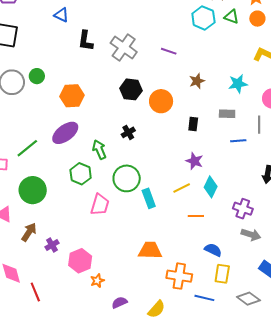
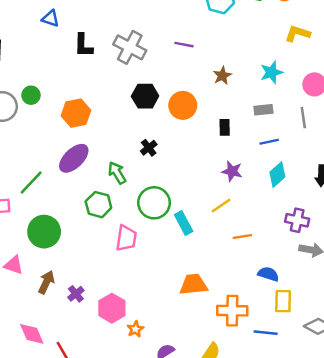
blue line: (238, 141) -> (269, 142), moved
cyan diamond: (211, 187) -> (277, 175), moved, turned 30

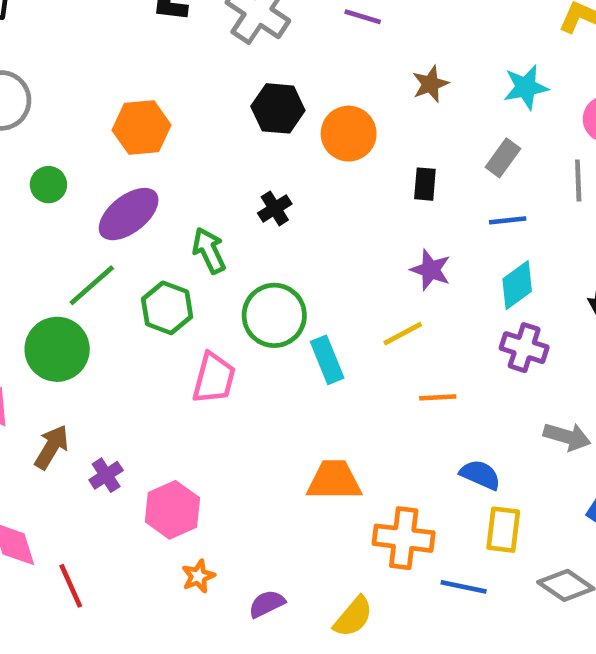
green circle: (31, 95) -> (48, 185), moved
gray rectangle: (263, 110) -> (503, 158), turned -54
green line: (31, 182) -> (92, 285), moved
purple cross: (297, 220) -> (524, 348), moved
orange star: (135, 329) -> (198, 576), moved

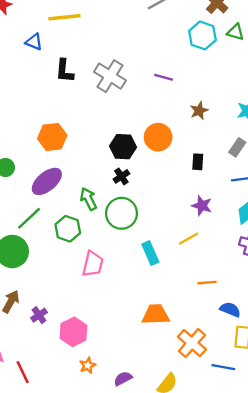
black hexagon: (278, 108) -> (123, 147), moved
green circle: (274, 315) -> (121, 213), moved
orange line: (438, 397) -> (207, 283), moved
orange cross: (404, 538) -> (192, 343), turned 36

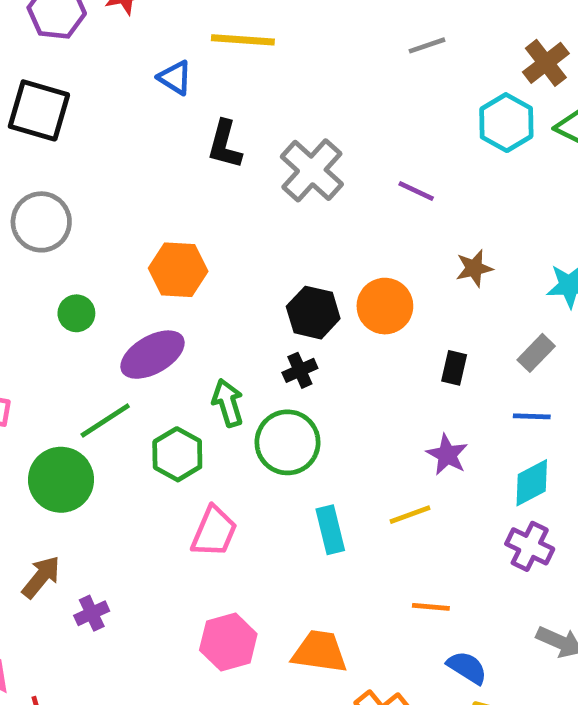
pink hexagon: (73, 332) -> (228, 642), moved

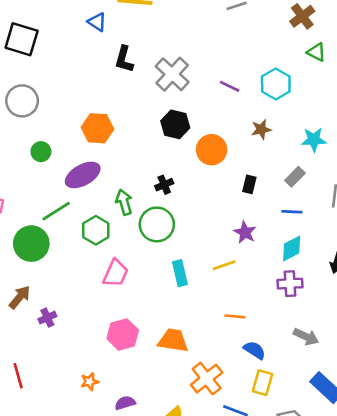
cyan hexagon: (506, 123) -> (276, 84), moved
black hexagon: (313, 313) -> (175, 124), moved
purple cross: (530, 546) -> (290, 284), turned -30

